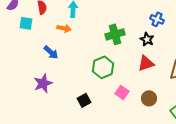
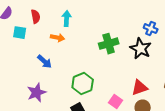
black star: (147, 39) -> (141, 49), size x1.5
red triangle: (146, 63) -> (140, 88), moved
green hexagon: (103, 67) -> (83, 84), moved

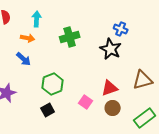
green cross: (109, 44) -> (70, 37), moved
blue arrow: (45, 62) -> (24, 59), moved

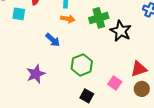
orange arrow: (28, 38) -> (68, 19), moved
black star: (111, 49) -> (121, 31), moved
black square: (48, 110) -> (87, 96), moved, turned -32

